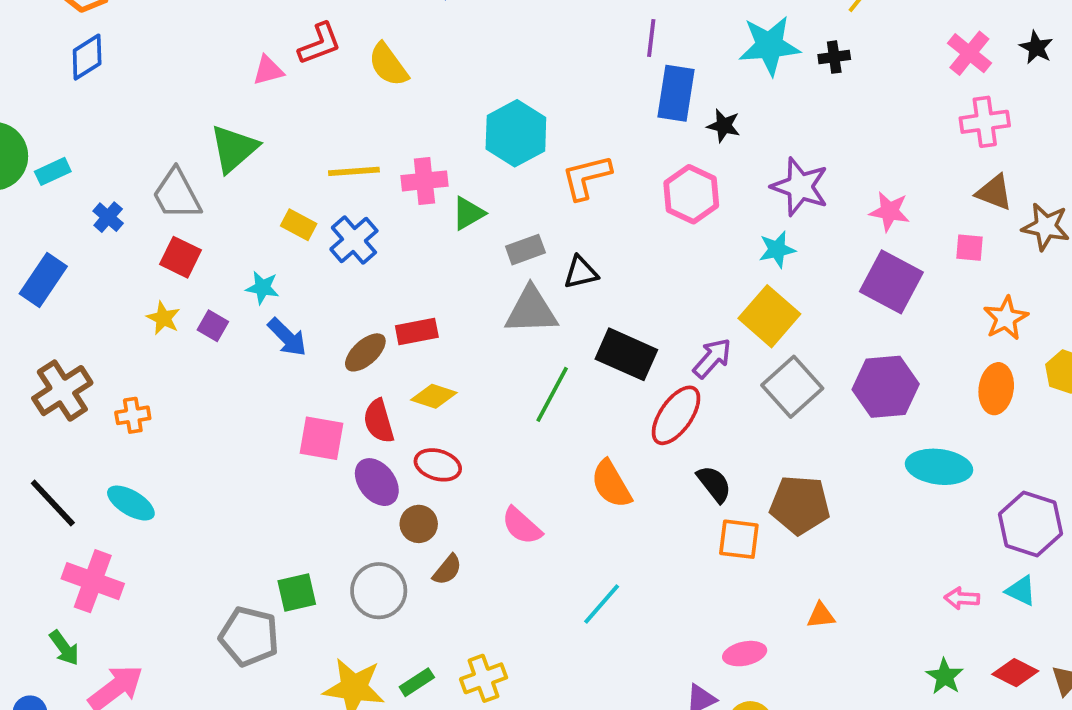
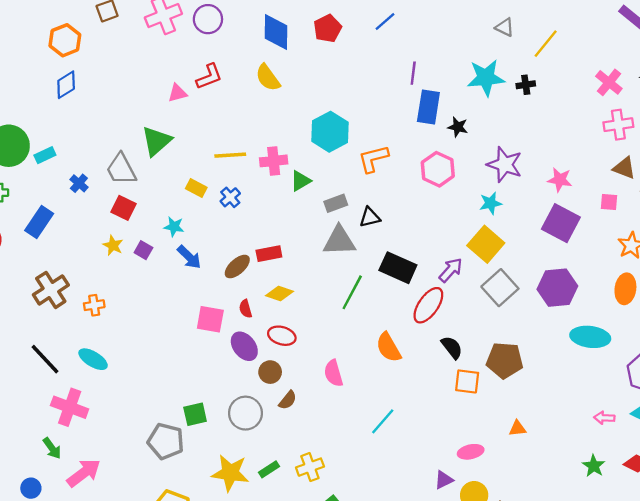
yellow semicircle: (388, 65) -> (268, 78), moved
blue cross: (354, 240) -> (230, 197), size x0.7
red semicircle: (379, 421) -> (245, 309), size x0.7
pink semicircle: (522, 526) -> (333, 373), turned 32

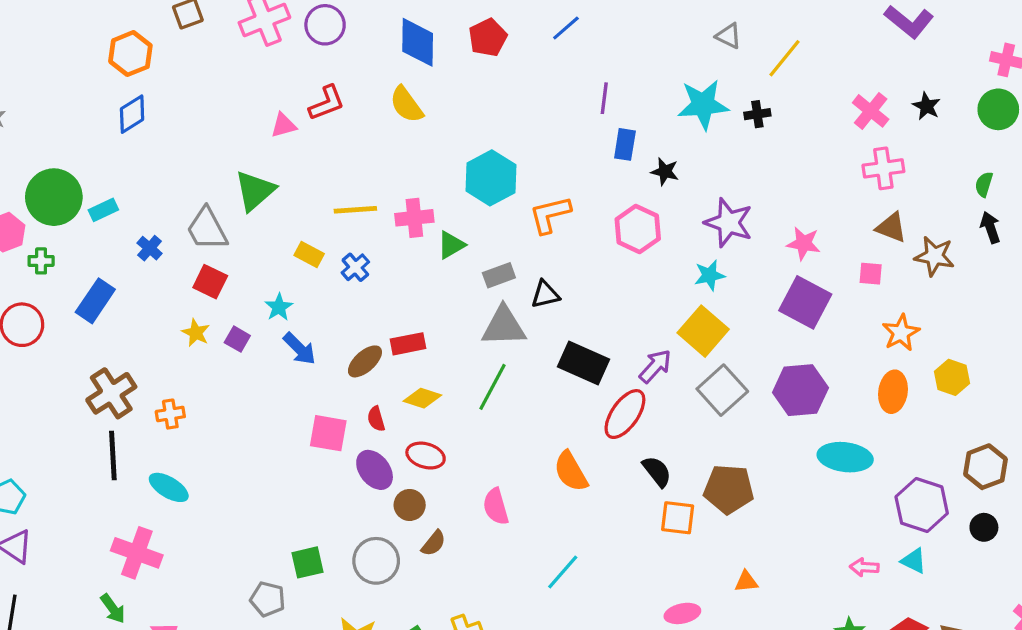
blue rectangle: (428, 107) -> (625, 144), size x0.7
cyan star: (174, 227) -> (279, 307), turned 30
green line: (352, 292) -> (493, 387), moved
black line: (45, 359) -> (113, 456), moved, turned 40
gray pentagon: (166, 441) -> (268, 599), size x0.7

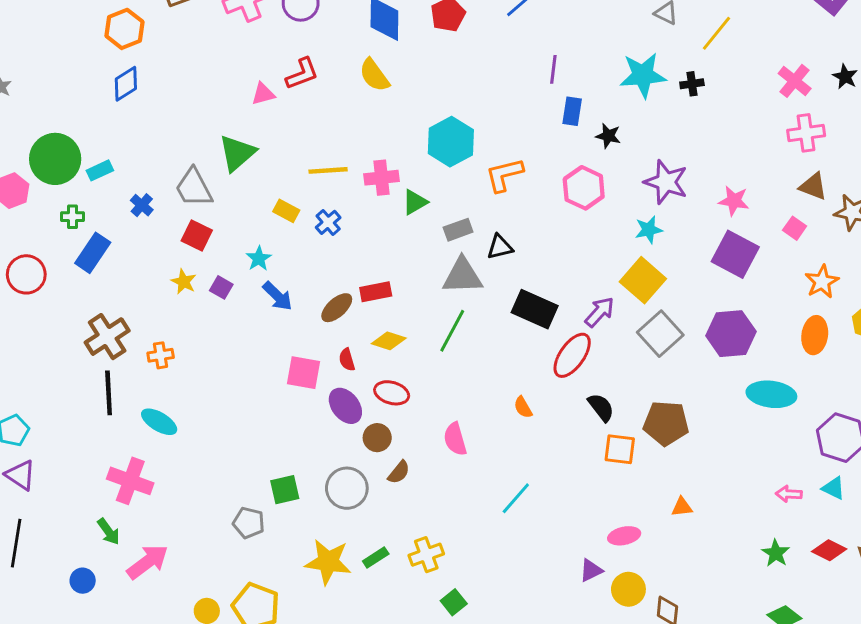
green cross: (41, 261) -> (72, 217), moved
pink square: (871, 274) -> (795, 228), turned 30
orange semicircle: (571, 471) -> (523, 407), size x0.6

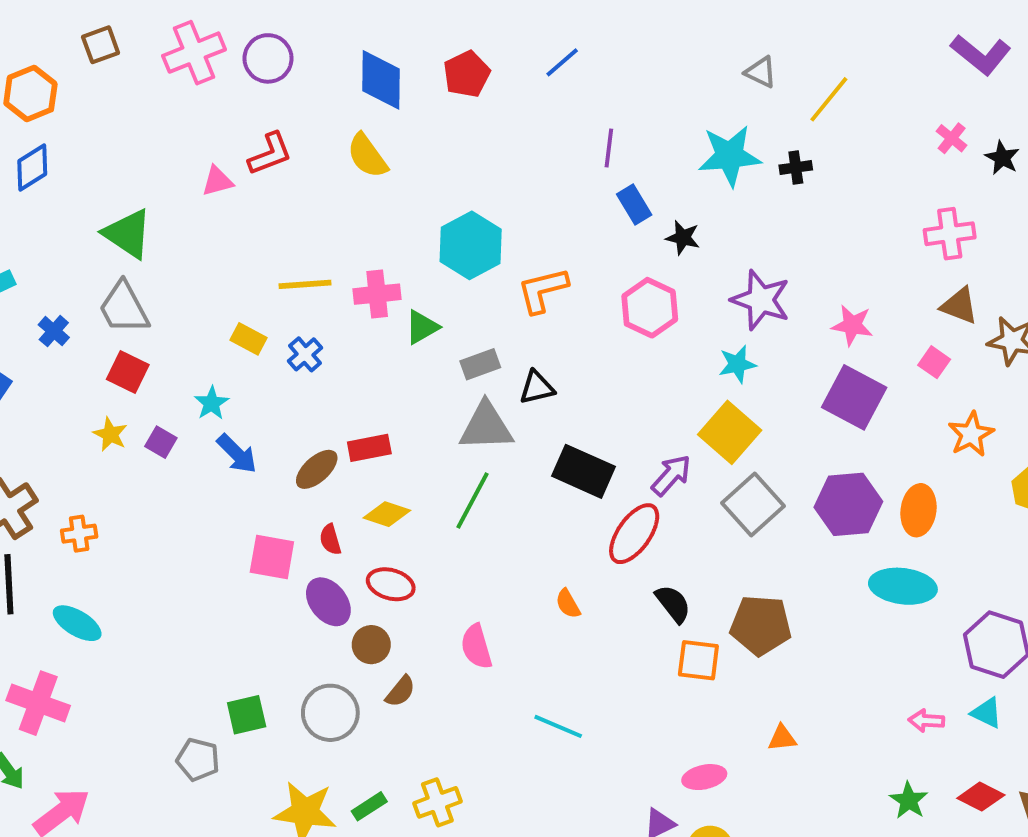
pink cross: (795, 81) -> (952, 138), moved, size x0.7
blue rectangle: (572, 111) -> (634, 204), turned -40
green triangle: (237, 153) -> (128, 234), moved, turned -45
orange ellipse: (815, 335) -> (918, 510), moved
cyan line: (516, 498) -> (558, 726), turned 72

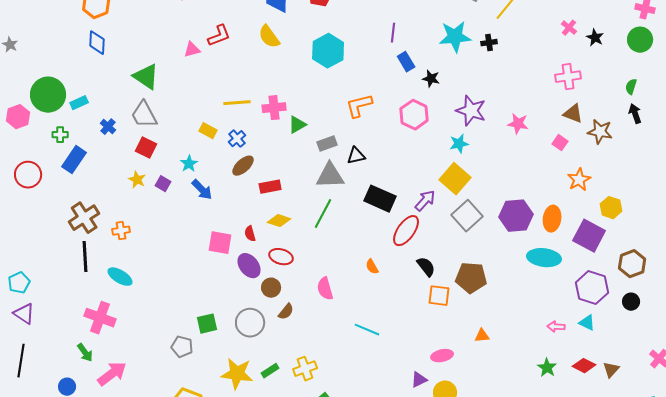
blue diamond: (32, 167) -> (97, 43), turned -55
cyan hexagon: (471, 245) -> (328, 51), moved
purple square: (854, 397) -> (589, 236), moved
brown ellipse: (317, 469) -> (243, 166), moved

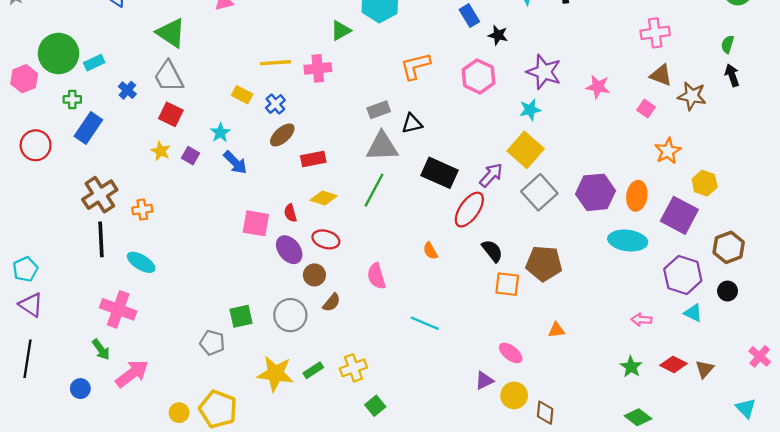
green triangle: (297, 125) -> (341, 31), moved
cyan triangle: (587, 323) -> (693, 313), moved
pink ellipse: (442, 356) -> (511, 353), turned 50

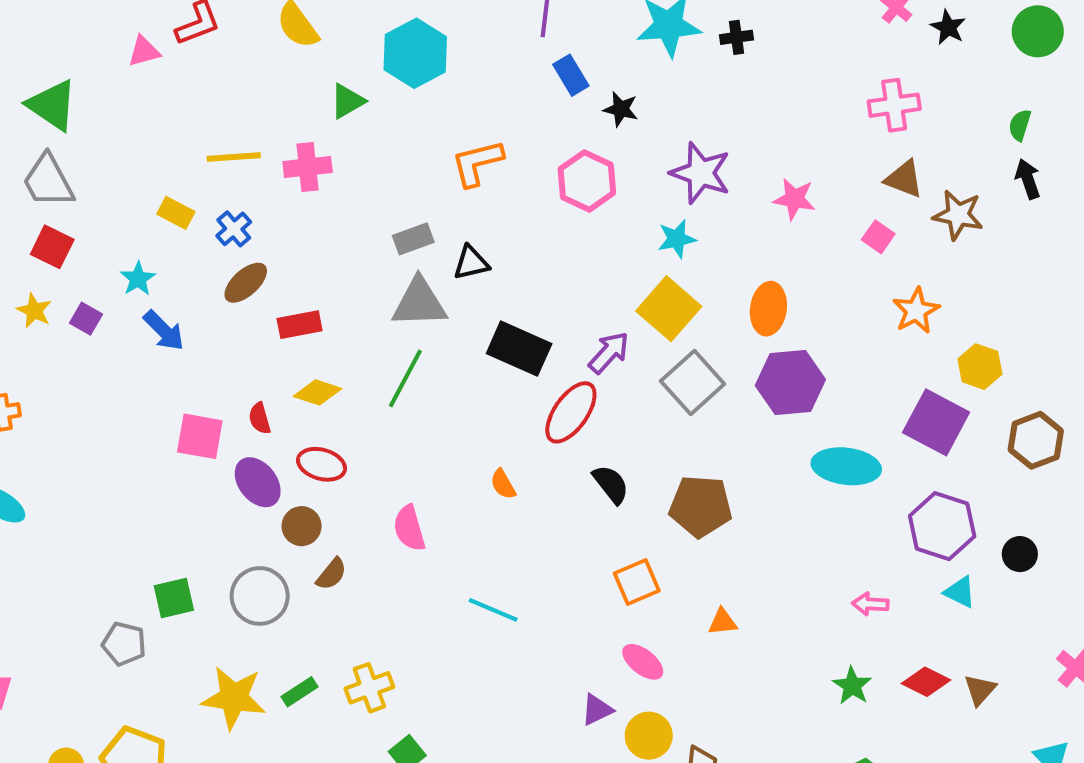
orange ellipse: (637, 196) -> (768, 309), moved
brown hexagon: (729, 247) -> (1036, 440), moved
orange square: (507, 284) -> (637, 582), moved, turned -30

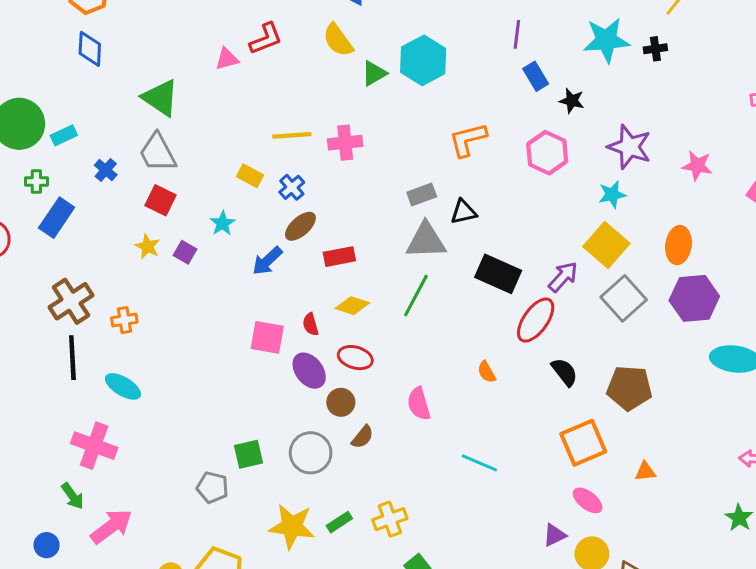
green triangle: (347, 101) -> (374, 73), moved
blue arrow: (164, 331) -> (267, 261), moved, turned 92
orange square: (637, 582) -> (583, 443), size x1.4

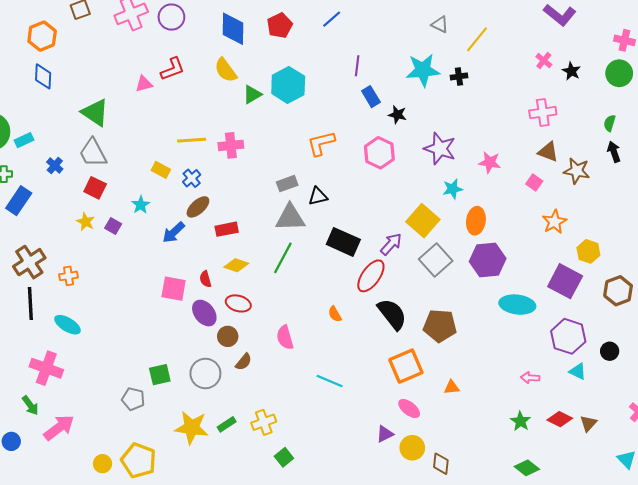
cyan star: (612, 195) -> (453, 189), moved
black semicircle: (565, 372) -> (392, 314), size x1.5

